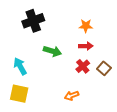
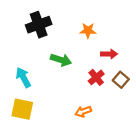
orange star: (86, 26) -> (88, 31), moved
red arrow: (86, 46) -> (109, 54), moved

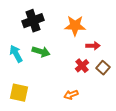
orange star: (88, 31) -> (75, 26), size x1.5
green arrow: (61, 60) -> (41, 52), moved
cyan arrow: (23, 77) -> (16, 54), moved

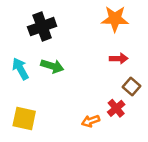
orange star: (75, 26) -> (115, 19), moved
red cross: (82, 66) -> (116, 108), moved

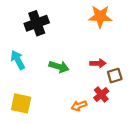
red arrow: (119, 58) -> (98, 63), moved
green arrow: (52, 66) -> (59, 67), moved
brown square: (131, 87) -> (115, 76), turned 32

